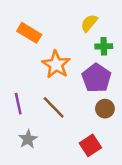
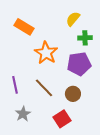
purple pentagon: (96, 78) -> (79, 64), turned 30
brown circle: (105, 109) -> (73, 94), moved
red square: (90, 145) -> (62, 119), moved

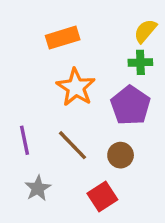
yellow semicircle: (73, 19) -> (145, 31), moved
orange rectangle: (24, 27) -> (63, 38), moved, turned -48
purple pentagon: (79, 64) -> (130, 105), turned -30

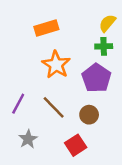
purple line: (25, 140) -> (18, 104), turned 40

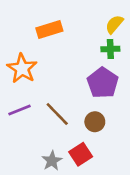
orange star: (56, 65) -> (22, 68), moved
purple line: (18, 104) -> (19, 110), turned 40
gray star: (28, 139) -> (52, 161), moved

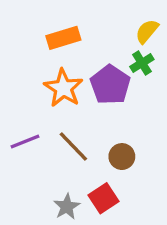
green cross: (110, 49) -> (142, 63), turned -30
orange star: (22, 68) -> (63, 88), moved
purple pentagon: (103, 83) -> (110, 85), moved

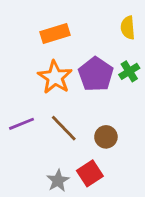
yellow semicircle: (147, 31) -> (128, 28), turned -45
green cross: (142, 63) -> (129, 71), moved

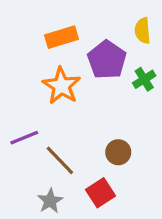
purple pentagon: (96, 74) -> (107, 60), moved
brown line: (64, 128) -> (60, 160), moved
gray star: (58, 181) -> (50, 201), moved

